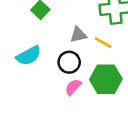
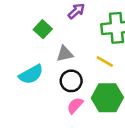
gray triangle: (78, 35) -> (65, 54), moved

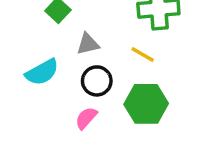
pink semicircle: (75, 105) -> (86, 118), moved

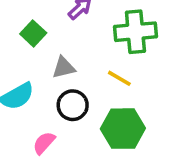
pink semicircle: (86, 118) -> (44, 143), moved

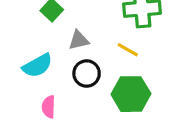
pink semicircle: (44, 143) -> (49, 107), moved, turned -40

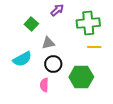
yellow line: (128, 50) -> (94, 47), moved, turned -32
pink semicircle: (49, 107) -> (44, 85), moved

